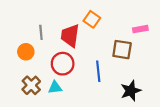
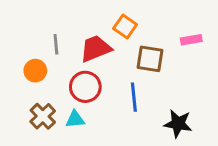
red trapezoid: (70, 36) -> (96, 49), turned 60
brown square: (122, 50) -> (150, 59), moved
black star: (131, 91) -> (178, 124), turned 30

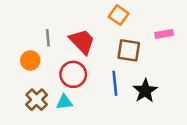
orange square: (125, 26) -> (119, 15), moved
red trapezoid: (96, 49) -> (82, 42), turned 68
black star: (178, 124) -> (145, 91), moved, turned 30

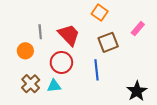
pink rectangle: (164, 34) -> (138, 29), turned -40
brown square: (129, 50) -> (108, 42), turned -30
black star: (145, 91) -> (137, 91), moved

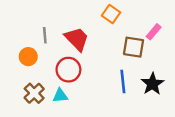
brown square: (108, 42) -> (134, 47), moved, turned 30
blue line: (96, 70) -> (123, 81), moved
black star: (137, 91) -> (152, 84), moved

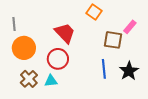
gray line: (45, 35) -> (14, 24), moved
orange circle: (28, 57) -> (24, 48), size x1.5

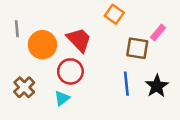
orange circle: (24, 48) -> (42, 45), moved
brown cross: (29, 79) -> (24, 87), moved
cyan triangle: (51, 81) -> (62, 98), turned -32

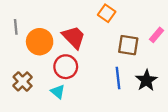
pink rectangle: (158, 33) -> (157, 35), moved
cyan triangle: (62, 98) -> (58, 92), turned -42

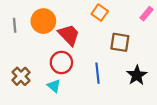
pink rectangle: (157, 35) -> (146, 14), moved
orange circle: (40, 42) -> (43, 21), moved
blue line: (118, 78) -> (98, 73), moved

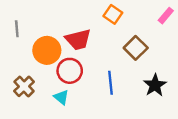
orange circle: (43, 21) -> (47, 50), moved
red trapezoid: (69, 35) -> (78, 40), turned 120
brown square: (120, 42) -> (136, 48), turned 36

